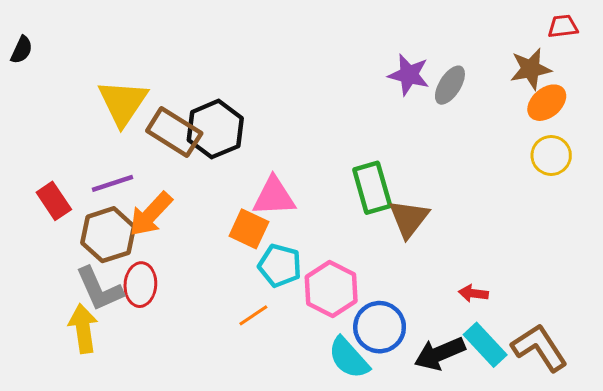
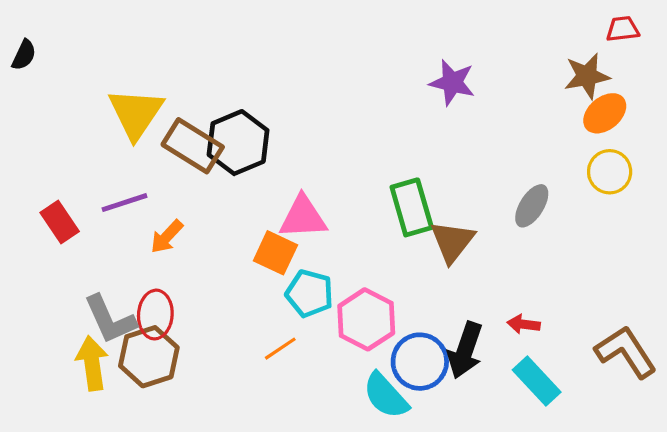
gray ellipse: (450, 85) -> (532, 206), moved
orange arrow: (151, 214) -> (167, 237), size x0.7
brown hexagon: (108, 235) -> (149, 357), moved
brown L-shape: (539, 348) -> (626, 352), moved
black arrow: (440, 354) -> (465, 350), moved, turned -48

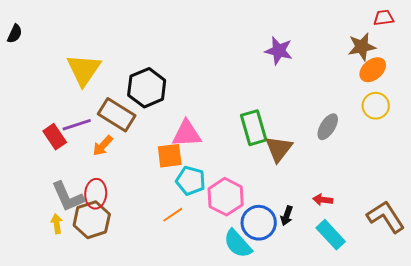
brown rectangle: (193, 146) -> (117, 115), moved
red rectangle: (60, 222) -> (55, 137), moved
orange square: (275, 253) -> (170, 156), turned -32
black arrow: (465, 350) -> (287, 216), size x0.6
yellow arrow: (92, 363) -> (57, 224), size x0.6

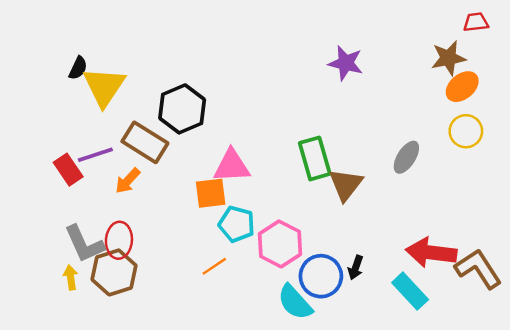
black semicircle: (15, 34) -> (78, 68), moved
red arrow: (323, 200) -> (431, 253), moved, size x2.0

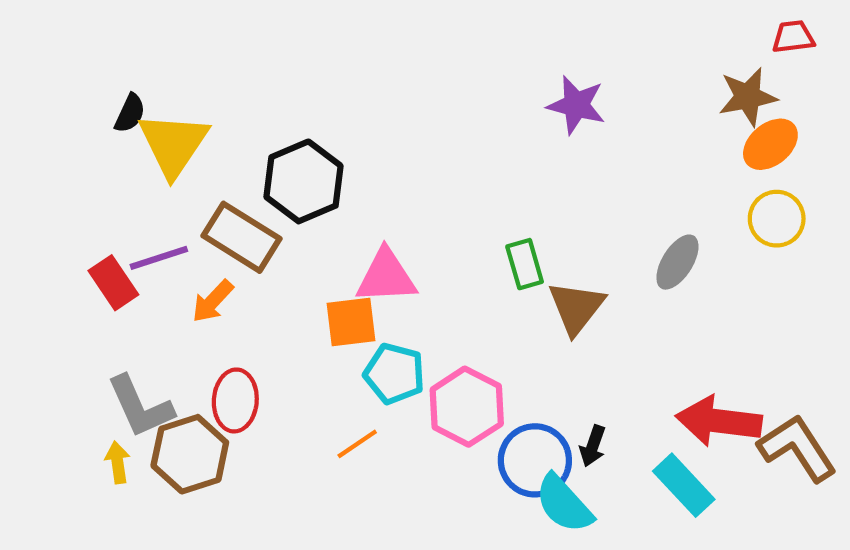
green rectangle: (315, 158) -> (525, 264), size x0.7
red ellipse: (119, 240) -> (235, 400), moved
cyan semicircle: (295, 302) -> (564, 504), moved

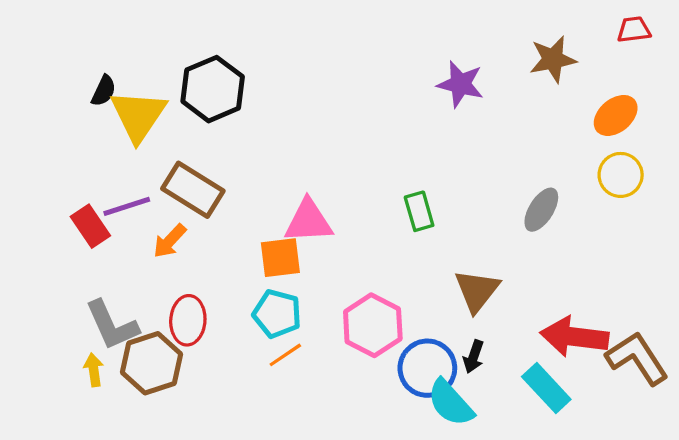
brown star: (748, 97) -> (553, 59), moved
black hexagon: (303, 181) -> (213, 89), moved
brown triangle: (576, 307) -> (477, 291), moved
cyan pentagon: (394, 374) -> (277, 314), moved

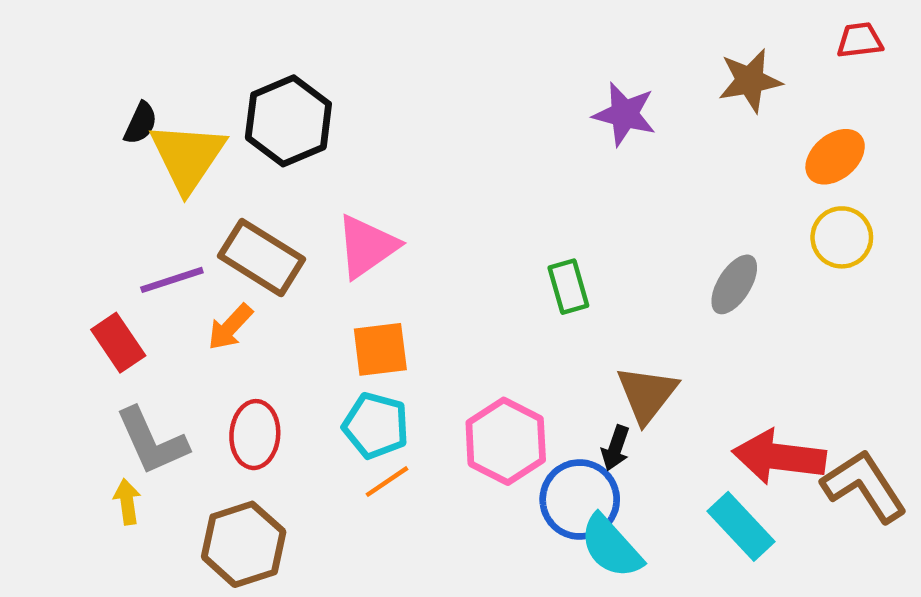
pink triangle: (308, 221) -> (367, 246), moved, turned -32
red rectangle: (90, 226) -> (118, 343), moved
black arrow: (474, 357) -> (616, 448), moved
brown hexagon: (152, 363) -> (244, 544), moved

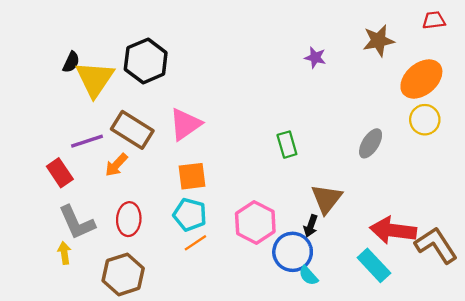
purple star: (624, 114) -> (315, 58), size x0.7
orange ellipse: (835, 157) -> (421, 79), size x1.4
cyan semicircle: (611, 547) -> (308, 276), size x0.6

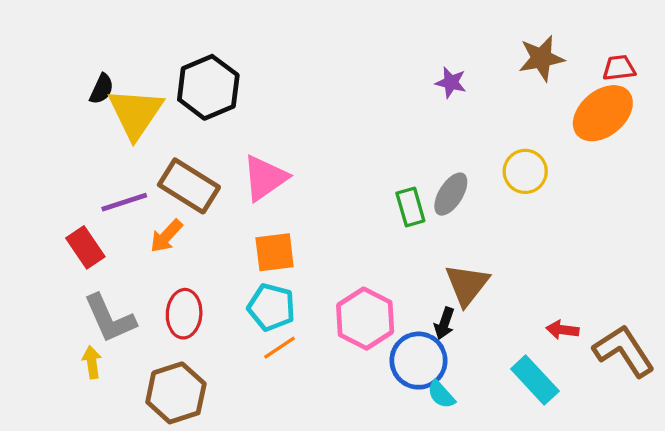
red trapezoid: (434, 20) -> (619, 68), moved
yellow circle: (425, 120) -> (525, 171), moved
gray ellipse: (371, 143) -> (451, 194), moved
red arrow: (393, 230) -> (562, 330), size x0.5

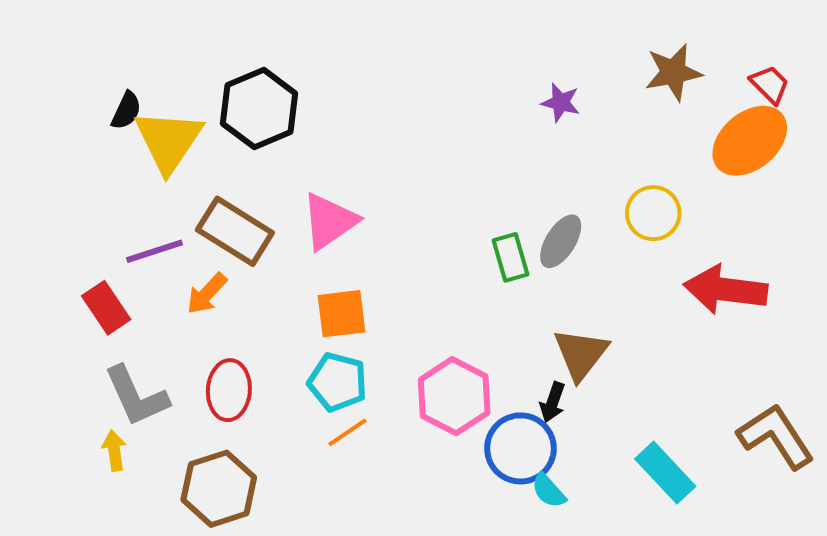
red trapezoid: (619, 68) -> (770, 84), turned 52
red arrow: (562, 330) -> (726, 290), moved, size x2.0

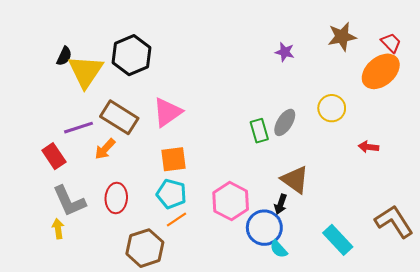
red arrow: (726, 290) -> (368, 147), size x0.5
brown triangle: (581, 354) -> (295, 180), turned -32
brown hexagon: (219, 489) -> (145, 248), moved

